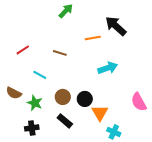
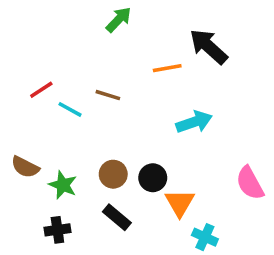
cyan line: (40, 75) -> (70, 109), moved

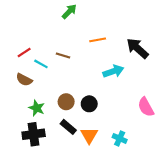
black arrow: (209, 47) -> (137, 48), moved
brown semicircle: (25, 167) -> (24, 80), moved
orange triangle: (180, 203) -> (89, 135), moved
black cross: (57, 230) -> (34, 134), size x1.5

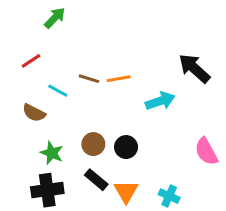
green arrow: (69, 11) -> (55, 18), moved
orange line: (98, 40) -> (119, 79), moved
red line: (24, 52) -> (31, 61), moved

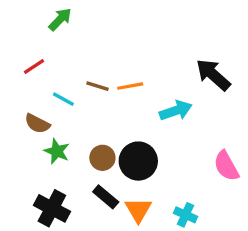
black circle: (126, 147) -> (138, 161), size x1.5
green star: (52, 153) -> (57, 151), moved
black cross: (47, 190) -> (52, 208), turned 36

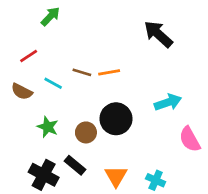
black arrow: (213, 75) -> (158, 34), moved
cyan arrow: (176, 111) -> (168, 102), moved
brown semicircle: (37, 124) -> (22, 91), moved
black circle: (138, 161) -> (116, 119), moved
black rectangle: (106, 197) -> (75, 165), moved

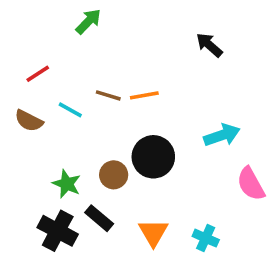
green arrow: (50, 16) -> (88, 21), moved
black arrow: (158, 34) -> (209, 45), size x0.7
green star: (48, 127) -> (67, 184), moved

